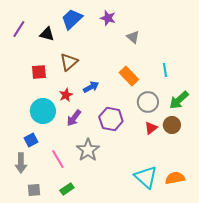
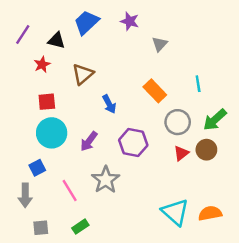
gray triangle: (133, 37) -> (160, 44), turned 32
red square: (39, 72) -> (47, 102), moved
blue arrow: (91, 87) -> (109, 104), turned 91
red star: (66, 95) -> (42, 64), moved

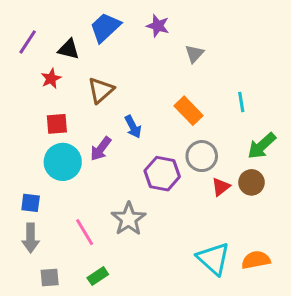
gray circle: (178, 122) -> (202, 156), moved
purple arrow: (89, 141) -> (101, 149), moved
blue square: (37, 168) -> (31, 203), moved, turned 35

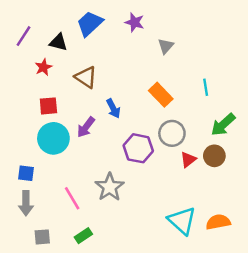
brown triangle: (101, 90) -> (86, 77), turned -45

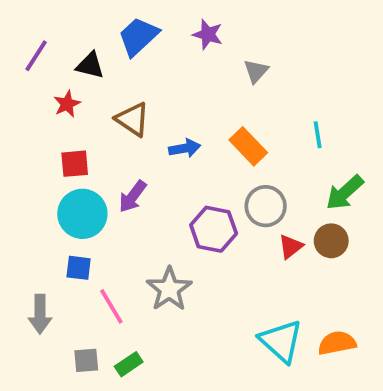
blue arrow: (113, 108) -> (185, 148), moved, turned -72
blue square: (26, 173) -> (79, 268), moved
gray square: (42, 237) -> (86, 360), moved

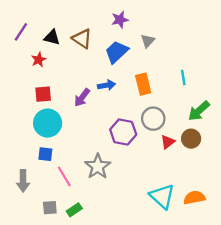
purple star: (208, 34) -> (120, 20), turned -30
blue trapezoid: (138, 36) -> (117, 52), moved
brown triangle: (133, 119) -> (82, 39), moved
orange rectangle: (248, 146) -> (143, 84), turned 30
purple arrow: (133, 196) -> (82, 97), moved

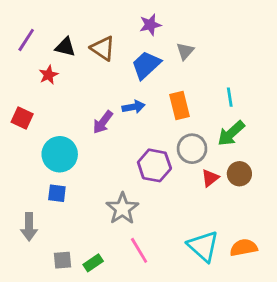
red square: (43, 94) -> (22, 118), moved, turned 30
green arrow: (199, 111) -> (231, 133), moved
pink line: (64, 176) -> (139, 250), moved

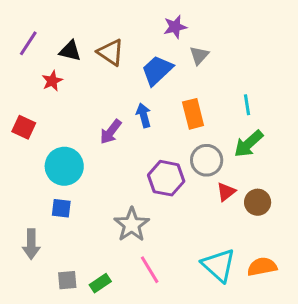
purple star: (150, 25) -> (175, 27), moved
blue arrow: (134, 107) -> (144, 115), turned -95
brown circle: (239, 174) -> (258, 202), moved

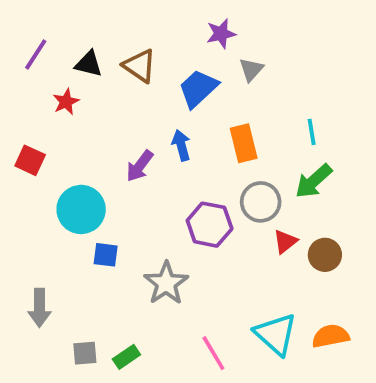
blue square: (61, 208) -> (106, 255), moved
pink line: (150, 270) -> (213, 353), moved

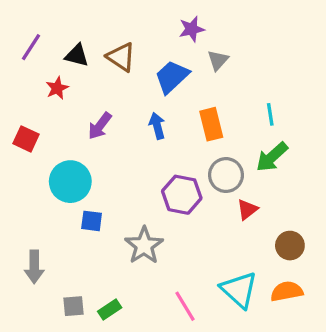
purple arrow: (140, 166) -> (100, 126), moved
brown circle: (325, 255) -> (290, 246), moved

